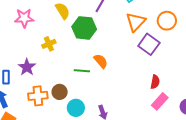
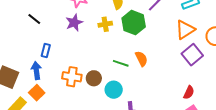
yellow cross: (49, 44) -> (105, 24), moved
purple star: (27, 67) -> (74, 23), moved
cyan circle: (76, 108) -> (114, 90), moved

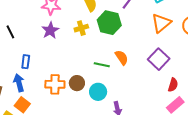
black line: (34, 19) -> (10, 32), turned 32
purple square: (192, 55) -> (159, 59), moved

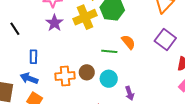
yellow cross: (81, 28) -> (85, 17), size x1.6
blue arrow: (19, 83) -> (29, 78), turned -48

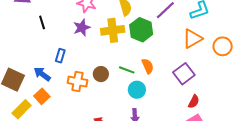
blue rectangle: (33, 57) -> (60, 56), moved
brown circle: (87, 72) -> (101, 74), moved
cyan circle: (109, 79) -> (137, 90), moved

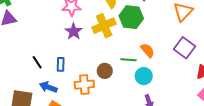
black line: (42, 22) -> (37, 62), moved

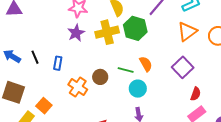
orange cross: (84, 85) -> (78, 87), turned 30
blue arrow: (48, 87) -> (12, 56), moved

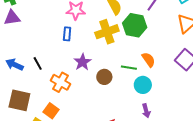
purple star: (76, 33) -> (83, 62), moved
blue rectangle: (58, 63) -> (67, 34), moved
orange cross: (78, 87) -> (61, 82), moved

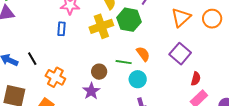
purple star: (83, 62) -> (91, 91), moved

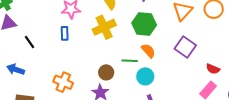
green hexagon: (129, 20) -> (144, 24), moved
black line: (32, 59) -> (30, 42), moved
red semicircle: (196, 79) -> (213, 69), moved, turned 104

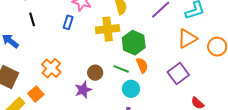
green hexagon: (144, 24) -> (134, 43), moved

